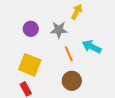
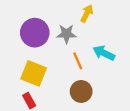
purple circle: (31, 29) -> (35, 33), size x1.6

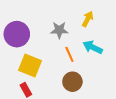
yellow arrow: (87, 13) -> (88, 19), moved
purple circle: (35, 33) -> (17, 34), moved

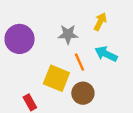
yellow square: (30, 65) -> (56, 78), moved

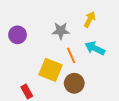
purple circle: (20, 39) -> (18, 35), size x0.7

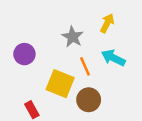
gray star: (61, 31) -> (73, 37), turned 30
purple circle: (18, 35) -> (24, 54), moved

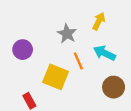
brown circle: (89, 100) -> (114, 87), moved

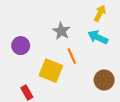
yellow arrow: (99, 21) -> (100, 13), moved
cyan arrow: (104, 53) -> (98, 37), moved

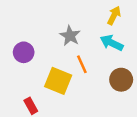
brown circle: (104, 80) -> (121, 80), moved

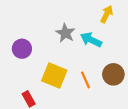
cyan arrow: (112, 43) -> (91, 40), moved
orange line: (82, 64) -> (85, 80), moved

